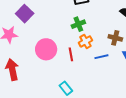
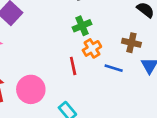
pink circle: (46, 49) -> (31, 89), moved
blue line: (101, 57) -> (114, 68), turned 32

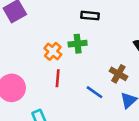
orange cross: (92, 48) -> (53, 51), moved, turned -36

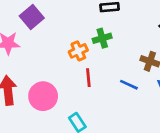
orange cross: (53, 51) -> (78, 51), turned 36

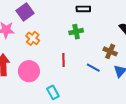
orange cross: (78, 51) -> (33, 38), moved, turned -32

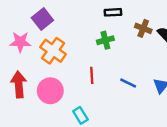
orange cross: (33, 38) -> (53, 51), size x1.5
brown cross: (110, 51) -> (143, 28), moved

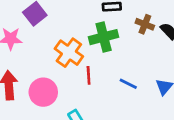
green cross: (105, 40) -> (104, 37), size x1.5
orange cross: (53, 51) -> (69, 53), moved

